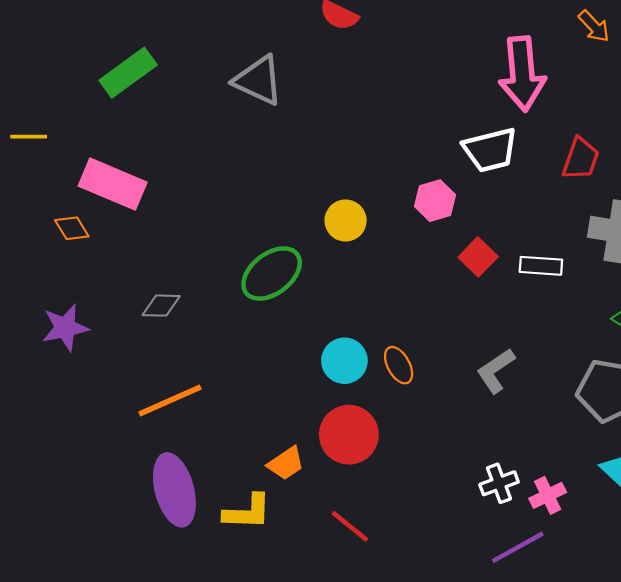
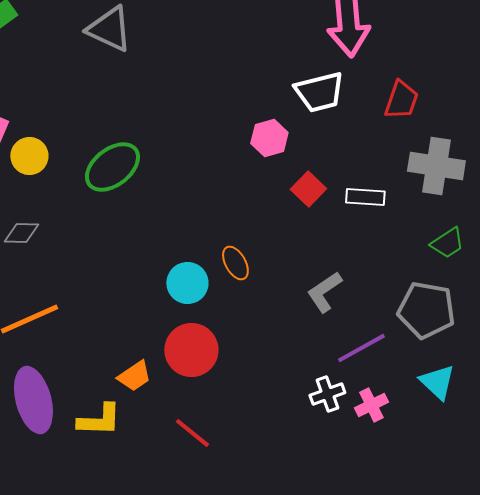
yellow circle: (346, 221) -> (29, 156), moved
green ellipse: (272, 274) -> (112, 167), moved
orange ellipse: (399, 365) -> (235, 263), moved
purple line: (518, 547) -> (361, 348), moved

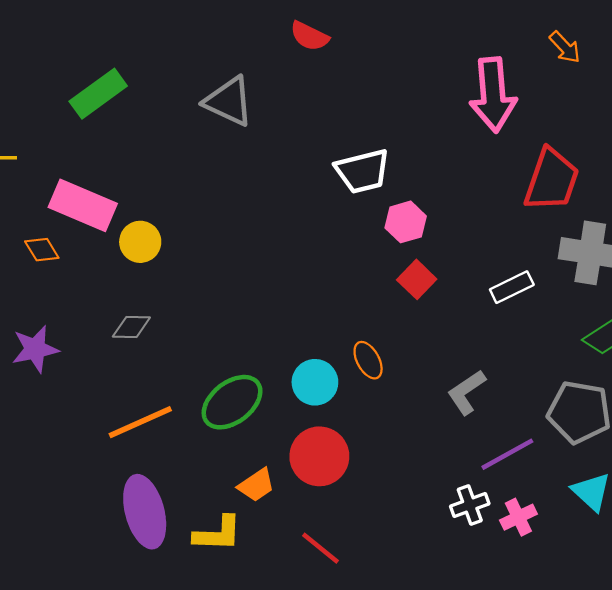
white trapezoid: (319, 92) -> (363, 171), moved
red trapezoid: (401, 100) -> (552, 180), size x1.5
green ellipse: (112, 167) -> (232, 402), moved
red square: (308, 189) -> (417, 279), moved
white rectangle: (365, 197) -> (512, 287), turned -30

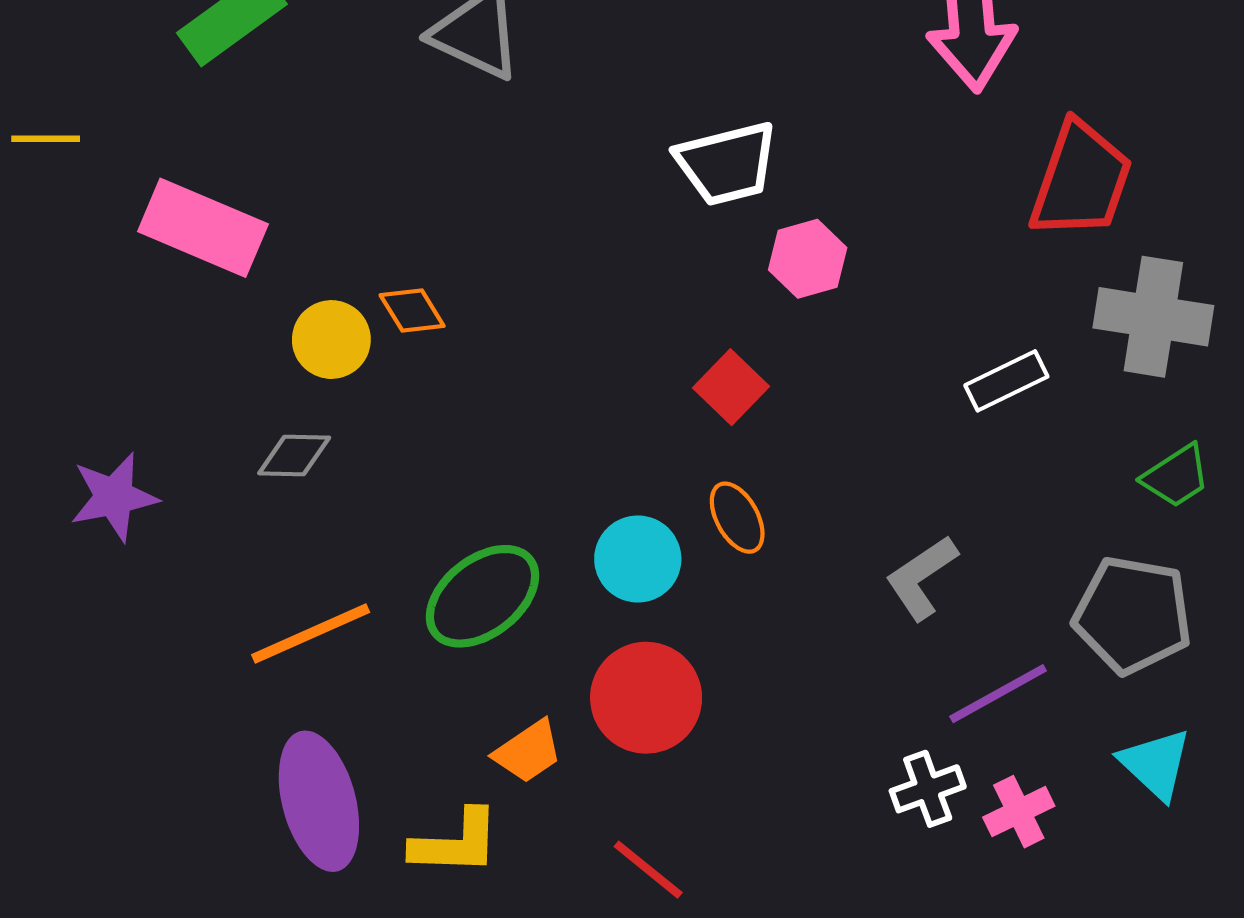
yellow circle: (140, 242) -> (331, 340), moved
orange diamond: (42, 250) -> (412, 311), moved
red square: (417, 279) -> (731, 387), moved

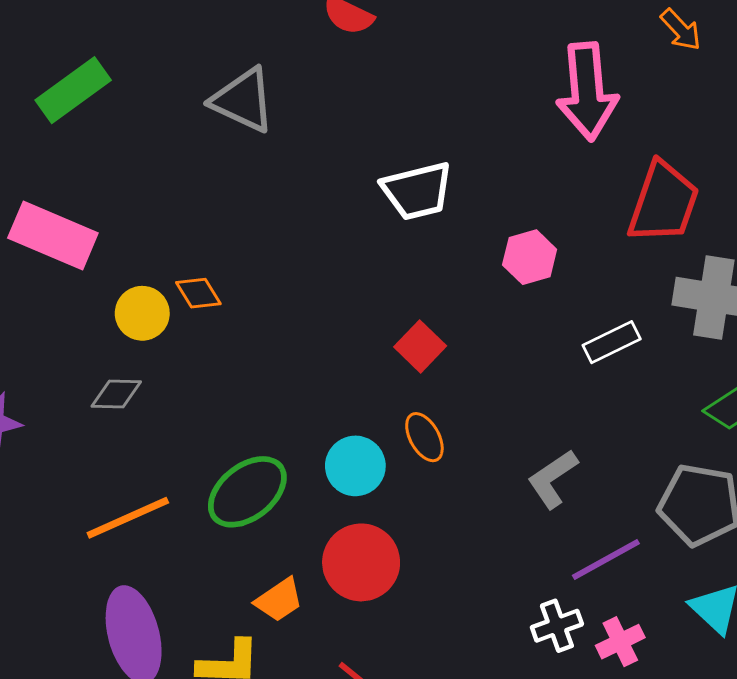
pink hexagon: (808, 259) -> (530, 257), moved

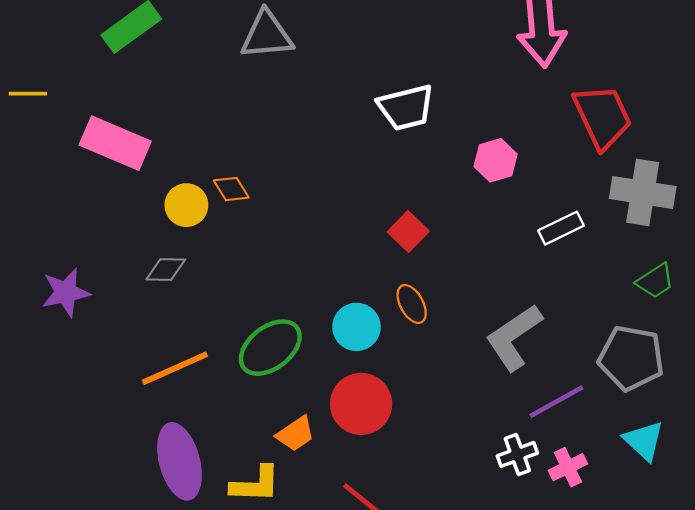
gray triangle: (243, 100) -> (267, 35), turned -30
red trapezoid: (663, 202) -> (602, 117), turned -44
gray L-shape: (553, 479) -> (514, 337), size x1.4

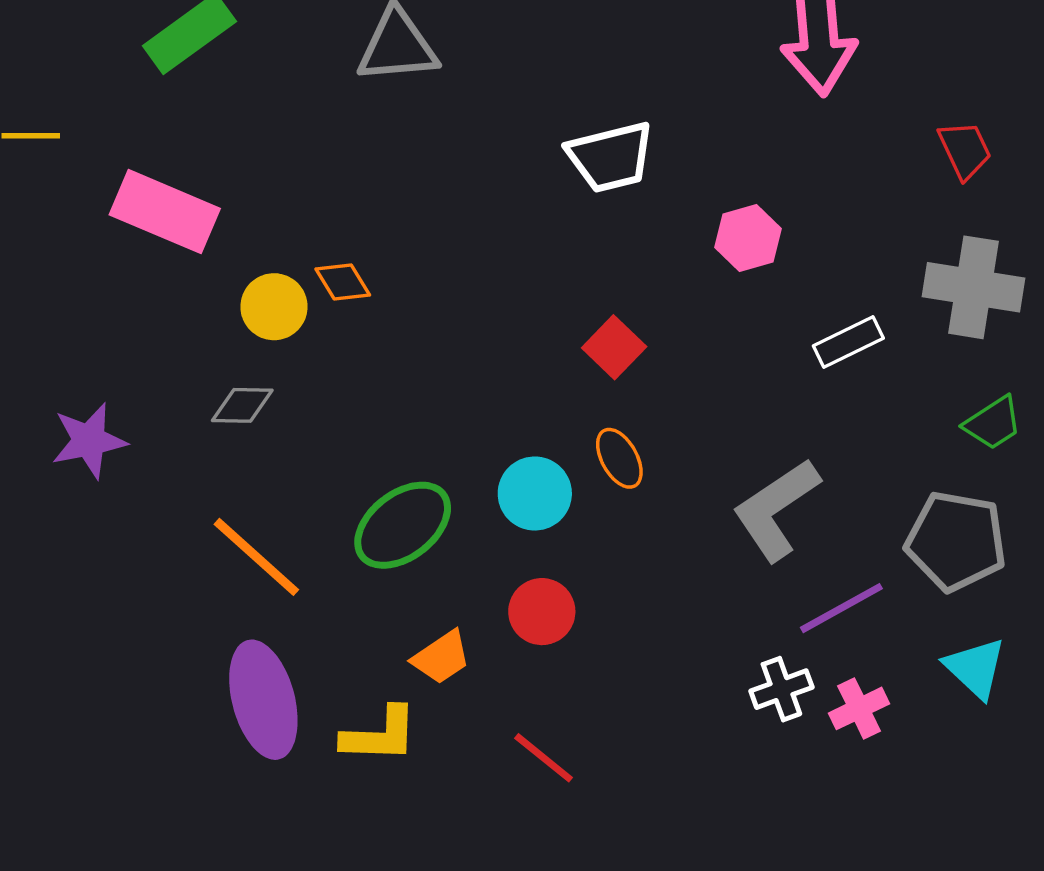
red trapezoid: (602, 117) -> (965, 150), moved, size x0.6
orange line: (175, 368) -> (256, 557), turned 66
red circle: (361, 404) -> (542, 612), size x0.7

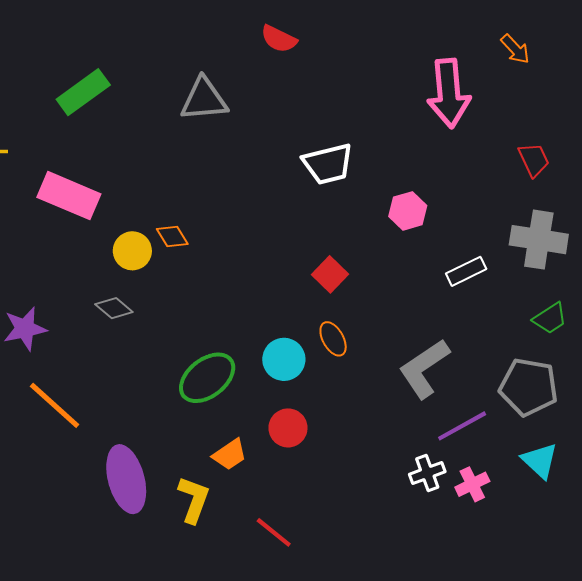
gray diamond: (242, 405) -> (114, 308), turned 39
orange line: (256, 557) -> (55, 405), moved
yellow L-shape: (380, 735) -> (194, 500), turned -72
red line: (544, 758) -> (274, 532), moved

